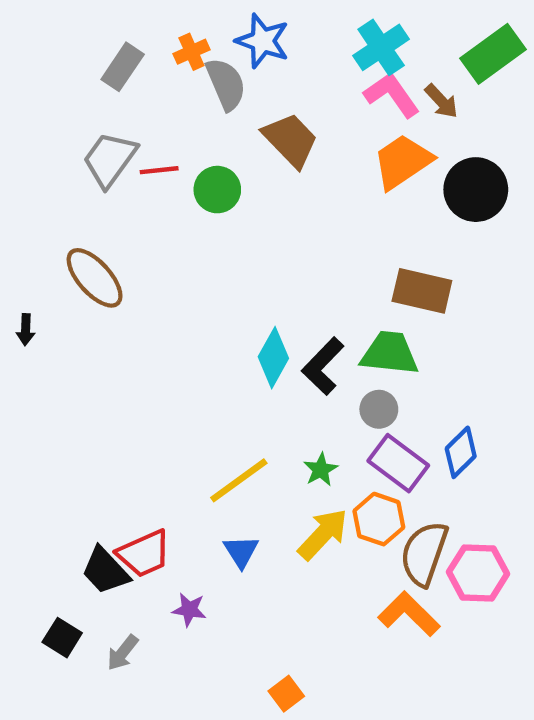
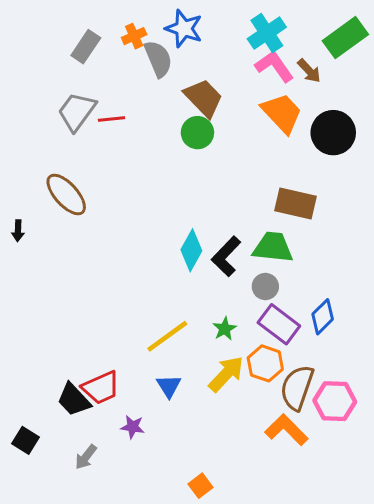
orange trapezoid: (403, 162) -> (282, 113), turned 81
green circle: (217, 190) -> (197, 133), moved
black square: (62, 638) -> (25, 440), moved

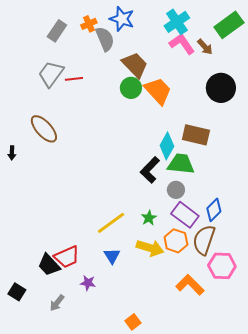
orange trapezoid: (282, 113) -> (158, 91), moved
cyan diamond: (191, 250) -> (167, 146), moved
yellow arrow: (226, 374) -> (150, 248), turned 64
brown semicircle: (297, 388) -> (204, 240), moved

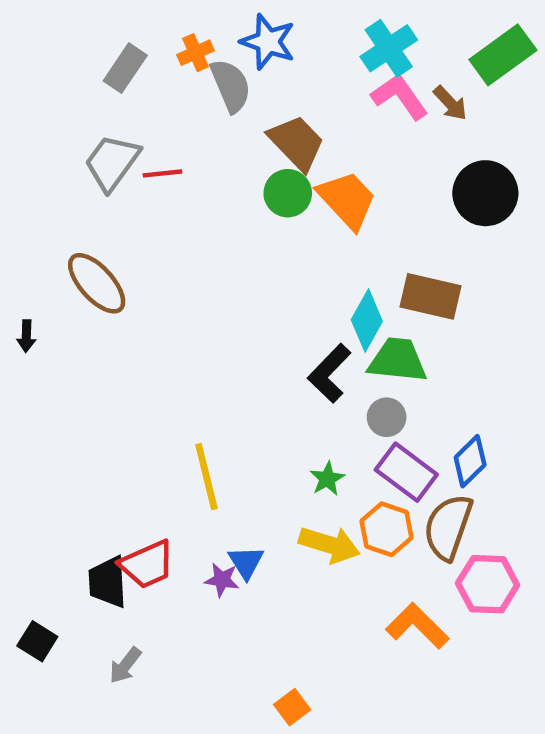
yellow line: (111, 223) -> (206, 477), moved, turned -68
black trapezoid: (49, 265) -> (108, 582), turned 40
purple star: (88, 283) -> (222, 580), moved

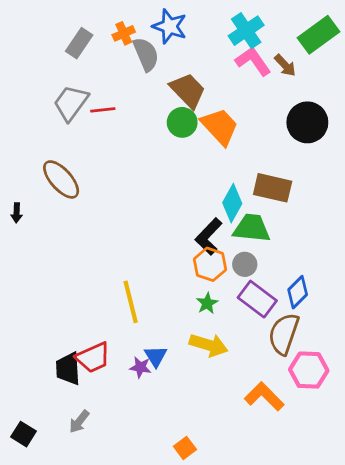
orange hexagon: (387, 529) -> (210, 264), moved
black square: (37, 641) -> (24, 434), moved

